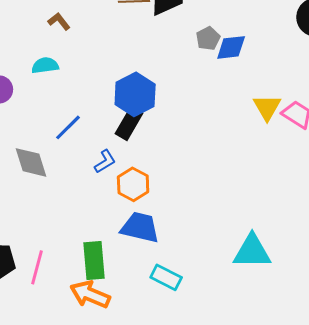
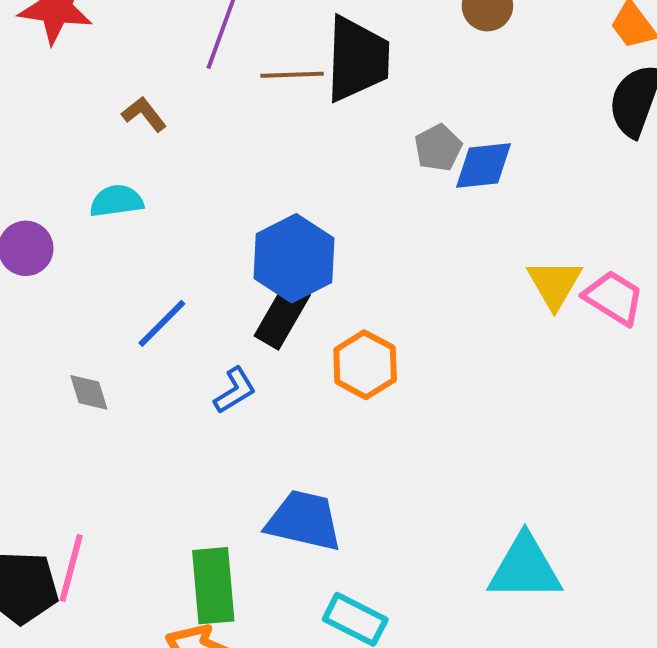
gray diamond: (31, 162) -> (89, 392), size x0.6
orange hexagon: (133, 184) -> (365, 365), moved
pink line: (37, 267) -> (71, 568), moved

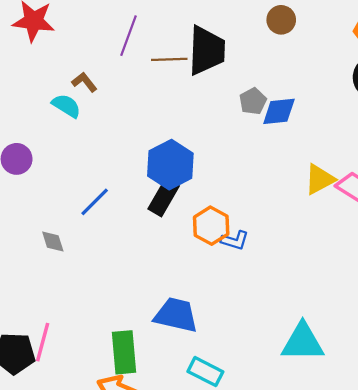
cyan semicircle: (116, 201) -> (66, 106), moved, turned 40
yellow triangle: (554, 284) -> (320, 179), turned 32
blue L-shape: (235, 390) -> (235, 240), moved, turned 48

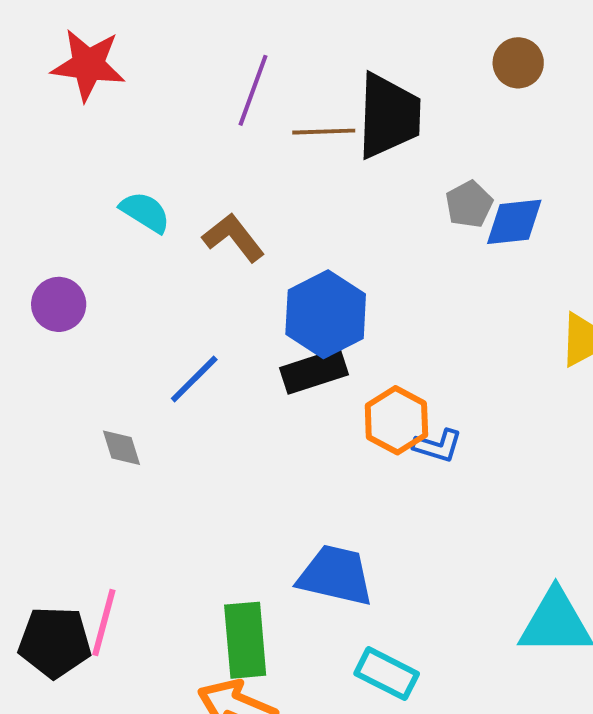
brown L-shape: (84, 82) -> (233, 238), moved, size x1.4
black rectangle: (164, 197) -> (314, 371), turned 42

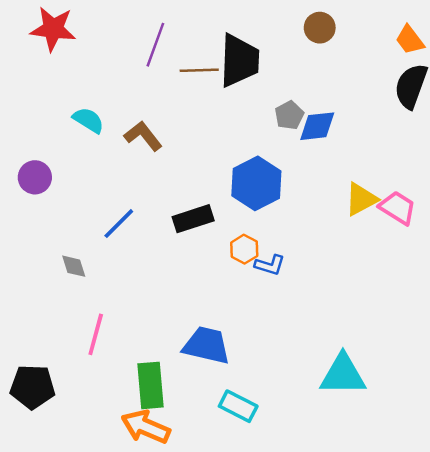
blue hexagon: (326, 314) -> (256, 183), moved
orange hexagon: (396, 420) -> (244, 249), size x0.7
pink line: (104, 623) -> (96, 334), moved

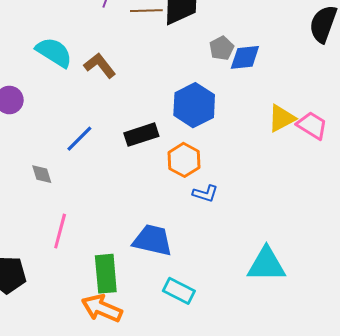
cyan semicircle: (88, 120) -> (54, 52), size x1.4
orange hexagon: (244, 249) -> (184, 160), size x1.4
blue L-shape: (270, 265) -> (205, 193), moved

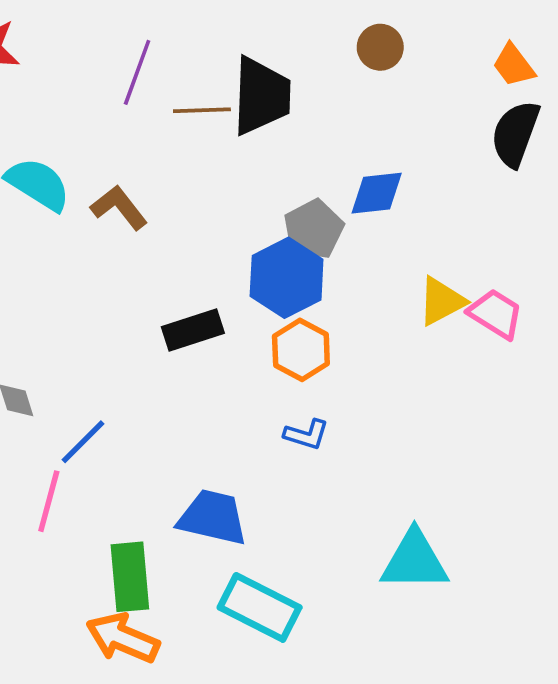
gray pentagon: (222, 48) -> (314, 229), moved, size x1.4
blue line: (79, 139) -> (83, 442), moved
orange hexagon: (184, 160) -> (301, 350), moved
cyan rectangle: (179, 291) -> (260, 607), size x1.4

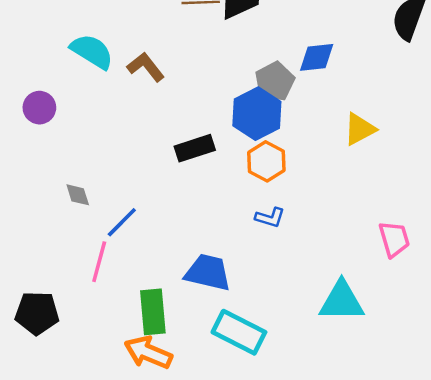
pink trapezoid: (496, 314) -> (394, 239), moved, turned 42

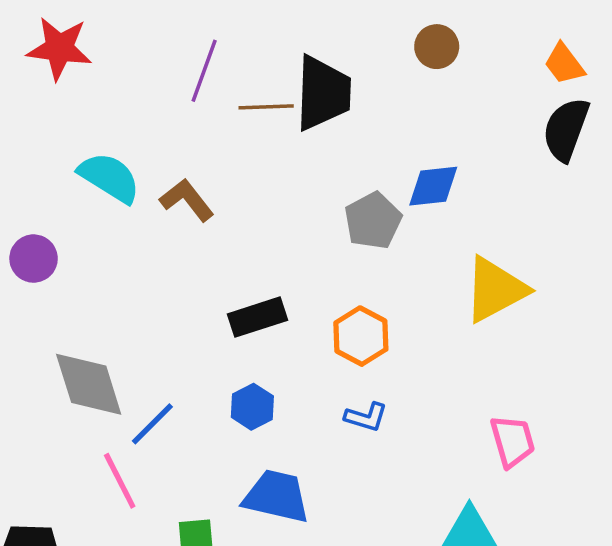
blue hexagon: (257, 114) -> (252, 407), moved, size x0.6
yellow triangle: (360, 129) -> (495, 290), size x1.4
gray diamond: (78, 195) -> (89, 384), size x2.0
pink trapezoid: (394, 239) -> (513, 441), moved
pink line: (99, 262) -> (120, 481), turned -42

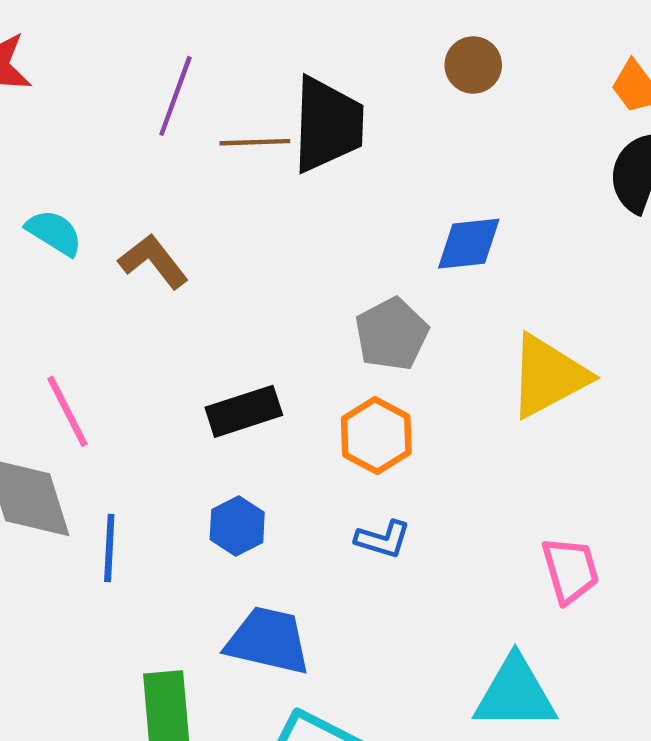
cyan semicircle: (109, 178) -> (54, 233), size x0.7
gray pentagon: (373, 221) -> (392, 334), moved
blue line: (152, 424) -> (109, 548), turned -42
pink line: (120, 481) -> (67, 411), moved

